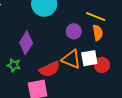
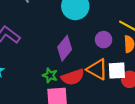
purple diamond: (26, 43) -> (65, 48), moved
green star: (14, 65) -> (50, 75), moved

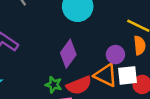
purple circle: (104, 40) -> (115, 55), moved

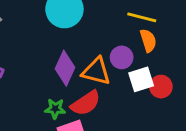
orange triangle: (106, 75) -> (96, 71), moved

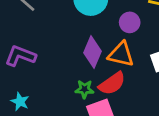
purple circle: (122, 57) -> (130, 22), moved

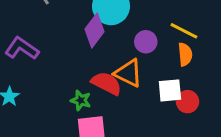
purple diamond: (93, 52) -> (95, 30), moved
red semicircle: (112, 83) -> (106, 83), moved, turned -132

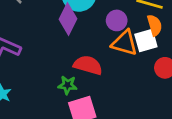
orange triangle: (128, 73) -> (125, 43), moved
white square: (170, 90) -> (146, 40), moved

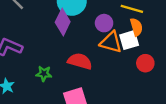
green star: (67, 85) -> (44, 74), moved

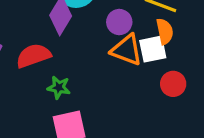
red semicircle: (80, 61) -> (33, 56), moved, turned -40
green star: (44, 74) -> (59, 87), moved

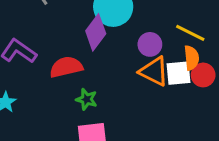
red circle: (173, 84) -> (203, 75), moved

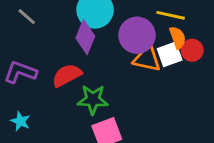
purple circle: (150, 44) -> (137, 35), size x1.6
green star: (87, 99) -> (93, 100), size x1.5

